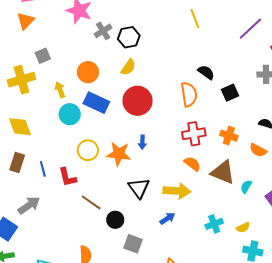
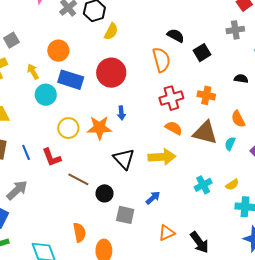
yellow semicircle: (128, 67) -> (111, 31), moved
orange semicircle: (258, 150) -> (238, 119), moved, turned 42
blue arrow: (167, 218) -> (153, 198), moved

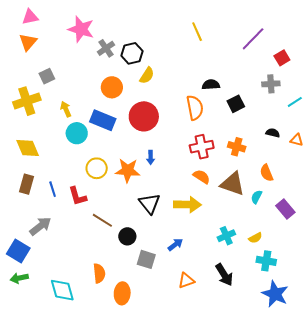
black semicircle: (176, 36) -> (211, 85), turned -36
orange circle: (58, 51) -> (112, 87), moved
black arrow: (200, 242) -> (224, 275), moved

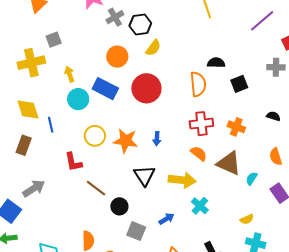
blue arrow: (151, 157) -> (157, 139), moved
orange semicircle: (267, 173) -> (276, 157), moved
blue line: (53, 189) -> (51, 125), moved
cyan cross: (226, 236) -> (200, 206), moved, turned -30

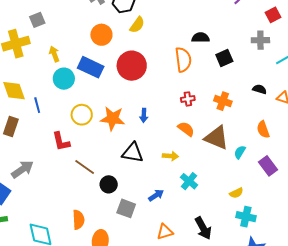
red cross: (201, 124) -> (188, 99), size x0.6
black triangle: (144, 176) -> (133, 153), turned -45
yellow arrow: (182, 180) -> (170, 156), size x0.6

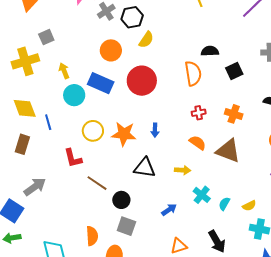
cyan semicircle: (240, 152) -> (224, 204), moved
gray square: (126, 208) -> (126, 226), moved

